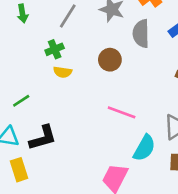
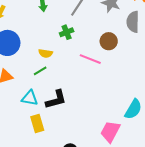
yellow semicircle: (63, 72) -> (46, 53), moved
pink line: (122, 112) -> (90, 59), moved

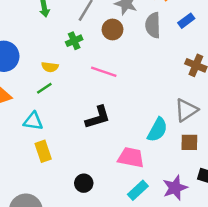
brown circle: (109, 41) -> (113, 29), moved
black L-shape: (56, 100) -> (98, 117), moved
pink trapezoid: (110, 132) -> (131, 157), turned 75

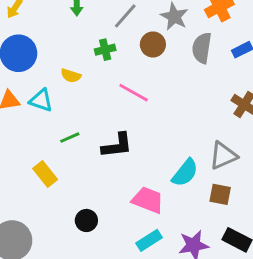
green line: (44, 88) -> (70, 138), moved
cyan triangle: (33, 121) -> (41, 100), moved
yellow rectangle: (43, 151) -> (45, 174), turned -30

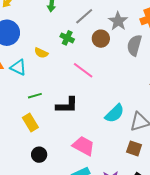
green cross: (105, 50) -> (67, 38), turned 32
cyan semicircle: (185, 173) -> (115, 113), moved
yellow rectangle: (45, 174) -> (30, 122), moved

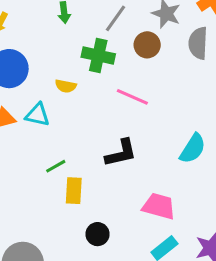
green cross: (67, 38) -> (98, 55), size x1.5
green line: (35, 96) -> (56, 166), moved
yellow rectangle: (30, 122) -> (74, 191), turned 48

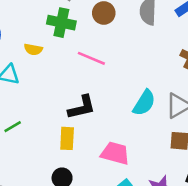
green line: (56, 166) -> (13, 127), moved
yellow rectangle: (74, 191) -> (67, 138), moved

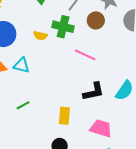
yellow semicircle: (33, 49) -> (40, 36), moved
black L-shape: (82, 107) -> (94, 92), moved

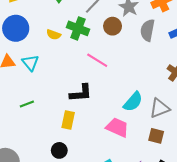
cyan triangle: (21, 65) -> (30, 63), turned 30
black L-shape: (94, 92) -> (81, 93), moved
pink trapezoid: (101, 128) -> (117, 127), moved

